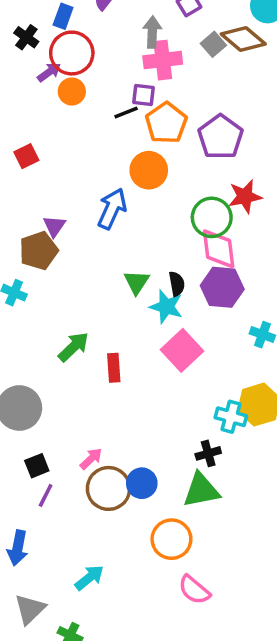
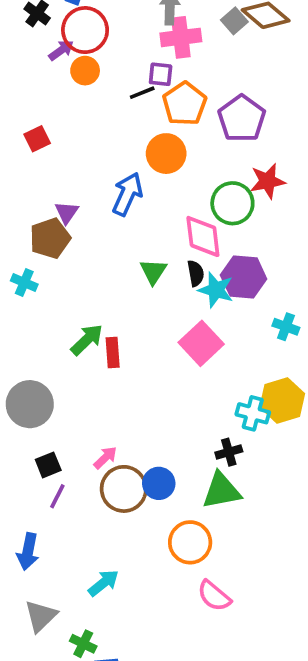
pink diamond: (219, 249) -> (203, 236), moved
cyan star: (166, 307) -> (216, 290), moved
red rectangle: (114, 368) -> (113, 353), moved

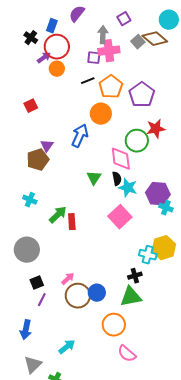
purple square: (161, 74) -> (94, 58), moved
purple hexagon: (244, 277) -> (158, 194), moved
cyan cross: (24, 283) -> (30, 200), moved

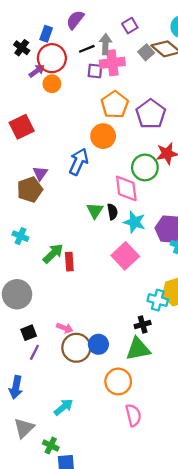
black line: (88, 81) -> (87, 49), moved
red square: (31, 106) -> (22, 127), size x1.5
black semicircle: (117, 179) -> (112, 212), moved
pink arrow: (68, 279) -> (65, 328), turned 64
pink semicircle: (127, 354) -> (133, 415), turned -144

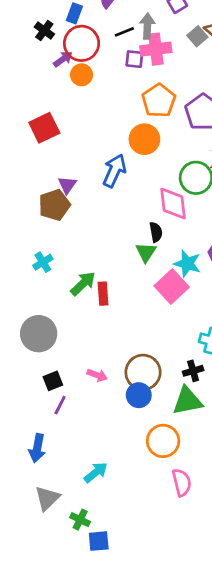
green triangle: (95, 211) -> (146, 252), moved
cyan star: (134, 222) -> (187, 264), moved
cyan cross: (20, 236) -> (43, 262), turned 35
brown circle: (76, 348) -> (143, 372), moved

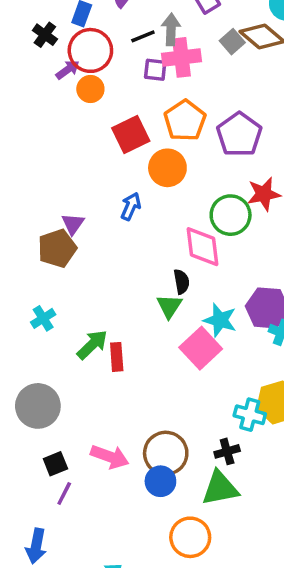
red square: (44, 128) -> (131, 135), moved
blue arrow: (114, 171) -> (131, 206), size x0.7
pink arrow: (97, 375) -> (110, 457), size x1.5

